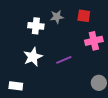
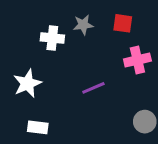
white star: (33, 57) -> (27, 83), moved
white rectangle: (16, 86) -> (38, 127), moved

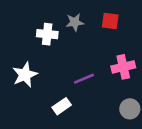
pink cross: (137, 60) -> (123, 67), moved
white rectangle: (38, 127) -> (62, 106), moved, turned -42

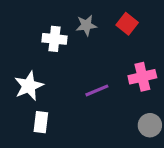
red square: (110, 21) -> (127, 24), turned 30
white rectangle: (62, 106) -> (41, 122), moved, turned -48

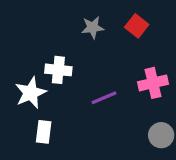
white cross: (55, 39) -> (58, 70), moved

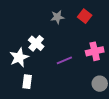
white cross: (58, 70) -> (36, 43), turned 35

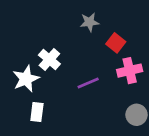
red square: (85, 16) -> (116, 43), moved
gray star: (57, 17) -> (89, 22), moved

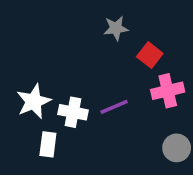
white cross: (49, 59) -> (73, 112), moved, turned -30

